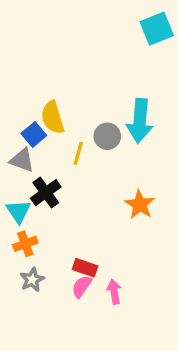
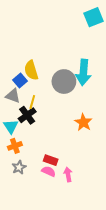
gray circle: (107, 136) -> (64, 82), size x1.5
yellow line: (78, 153) -> (32, 102), moved
pink semicircle: (82, 286) -> (49, 171), turned 80

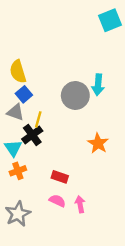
yellow semicircle: (31, 70) -> (18, 72), moved
cyan arrow: (83, 72) -> (98, 85), size x0.7
red rectangle: (51, 160) -> (60, 177), moved
gray star: (19, 167) -> (18, 214), moved, size x1.5

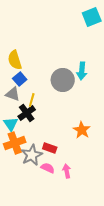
orange star: (98, 143) -> (82, 130), moved
orange cross: (18, 171) -> (15, 143), size x1.5
gray star: (18, 214) -> (32, 155), moved

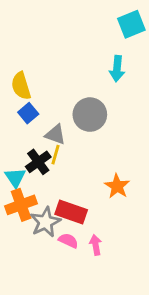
cyan arrow: (82, 71) -> (117, 69), moved
gray triangle: (13, 94) -> (55, 135), moved
yellow line: (32, 100) -> (55, 155), moved
red rectangle: (50, 148) -> (71, 212), size x1.5

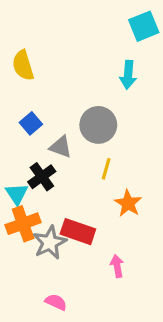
yellow semicircle: (21, 86) -> (23, 65), moved
yellow line: (55, 155) -> (106, 169), moved
pink semicircle: (68, 241) -> (56, 302), moved
pink arrow: (96, 245) -> (117, 266), moved

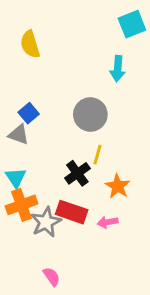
yellow semicircle: (23, 65) -> (30, 44), moved
gray triangle: (61, 147) -> (19, 135), moved
black cross: (42, 177) -> (77, 173), moved
pink arrow: (117, 266) -> (108, 222), moved, turned -90
pink semicircle: (56, 302) -> (52, 277), turned 30

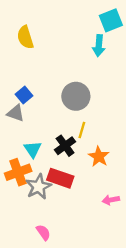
cyan arrow: (118, 69) -> (99, 46), moved
cyan triangle: (16, 178) -> (33, 149), moved
pink arrow: (108, 222) -> (111, 200), moved

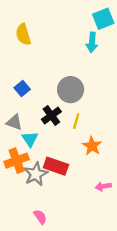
gray triangle: (16, 113) -> (14, 122), moved
black cross: (65, 146) -> (51, 116), moved

